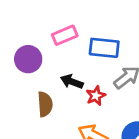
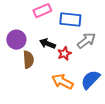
purple circle: (28, 59) -> (16, 40), moved

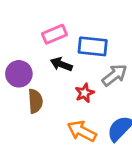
black arrow: (47, 44) -> (61, 64), moved

